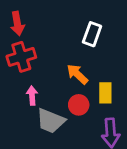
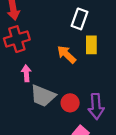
yellow rectangle: (105, 93) -> (91, 45), moved
red circle: (79, 105) -> (70, 103), moved

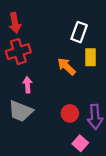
gray trapezoid: (43, 96) -> (21, 111), moved

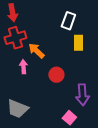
orange arrow: (66, 66) -> (36, 51), moved
gray trapezoid: (21, 111) -> (17, 109), moved
red circle: (70, 113) -> (56, 75), moved

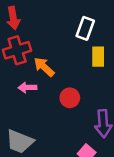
pink arrow: (23, 67) -> (27, 87), turned -88

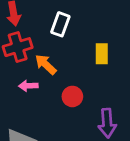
white rectangle: (85, 28) -> (60, 24), moved

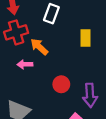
red circle: (72, 96) -> (61, 84), moved

